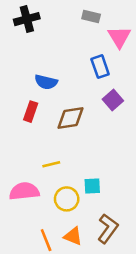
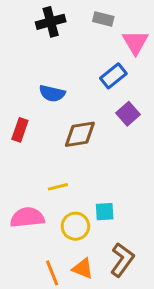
black cross: (27, 19) -> (51, 22), moved
blue rectangle: (100, 67) -> (113, 76), turned 70
red rectangle: (31, 112) -> (20, 130), moved

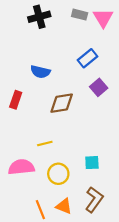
pink triangle: (135, 42) -> (103, 18), moved
cyan square: (105, 212) -> (92, 163), moved

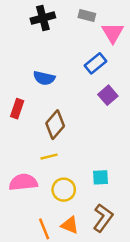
pink triangle: (103, 18) -> (113, 33), moved
brown diamond: (62, 103) -> (55, 125), moved, turned -40

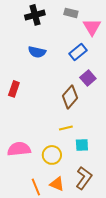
blue semicircle: (44, 78) -> (37, 52), moved
brown diamond: (55, 125) -> (70, 97), moved
yellow line: (49, 157) -> (66, 128), moved

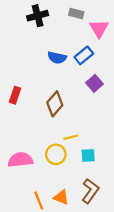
blue semicircle: (37, 52) -> (57, 58), moved
brown diamond: (70, 97) -> (55, 104), moved
yellow circle: (52, 155) -> (56, 154), moved

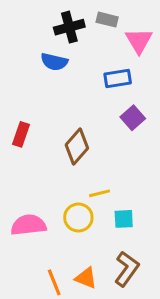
black cross: (38, 16) -> (69, 27), moved
blue rectangle: (84, 55) -> (118, 78), turned 30
blue semicircle: (57, 58) -> (54, 62), moved

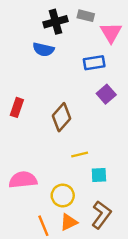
yellow circle: (78, 217) -> (63, 196), moved
orange triangle: (86, 278) -> (69, 222), turned -48

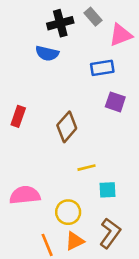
gray rectangle: (86, 16) -> (93, 17), turned 35
pink triangle: (111, 33) -> (121, 35), turned 40
purple square: (106, 94) -> (115, 102), turned -30

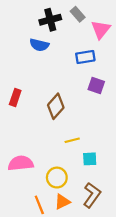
pink triangle: (121, 35) -> (101, 30), turned -30

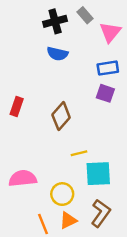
blue semicircle: (39, 45) -> (57, 54), moved
blue rectangle: (85, 57) -> (108, 68), moved
cyan square: (90, 159) -> (98, 174), size x1.6

